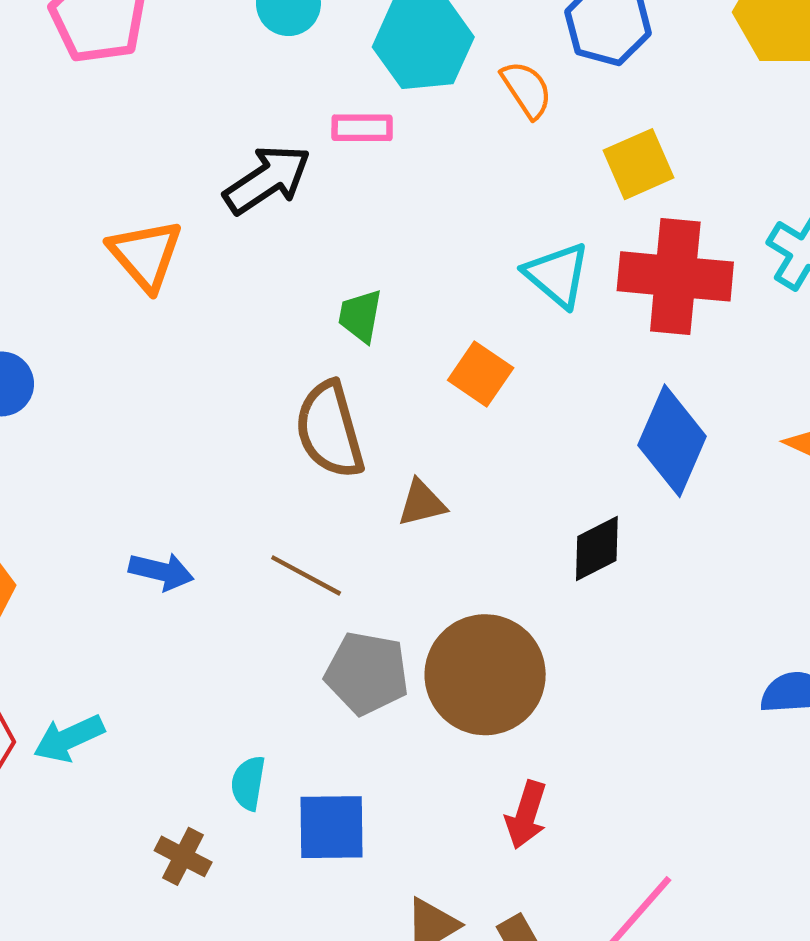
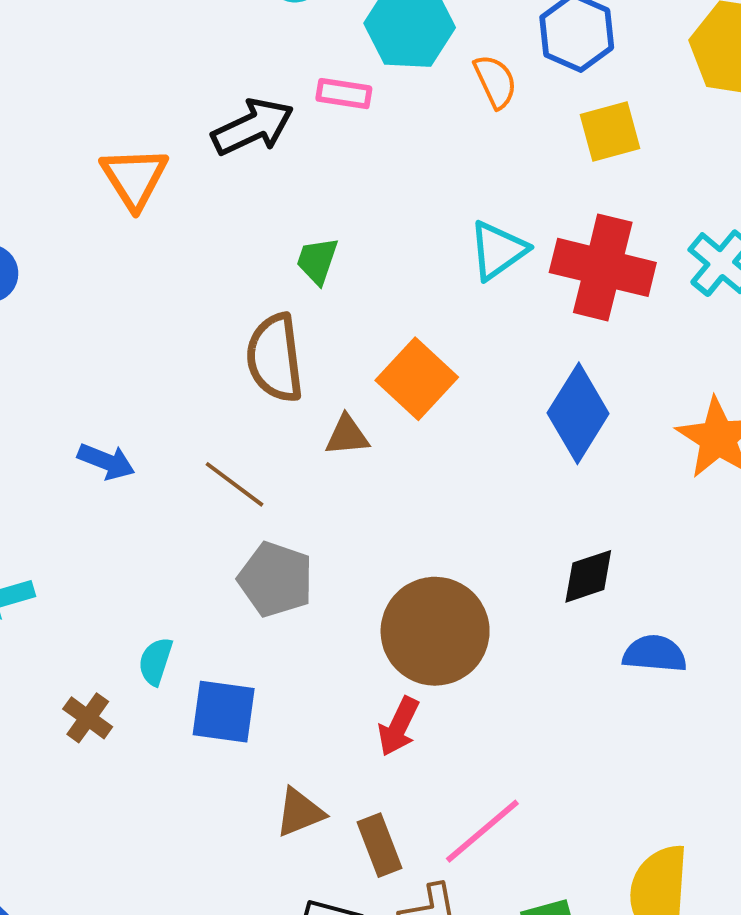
yellow square: (639, 164) -> (610, 131), moved
cyan triangle: (557, 275) -> (498, 250), turned 36
orange square: (481, 374) -> (417, 379), moved, size x1.4
black diamond: (597, 548) -> (588, 576), moved
brown circle: (485, 675) -> (435, 631), moved

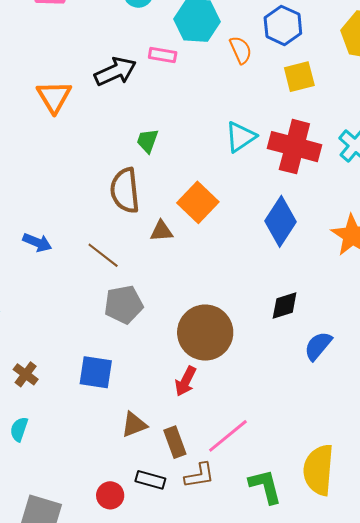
gray pentagon: (276, 579) -> (124, 305), turned -30
blue semicircle: (655, 654) -> (318, 346), turned -56
cyan semicircle: (155, 661) -> (19, 429), moved

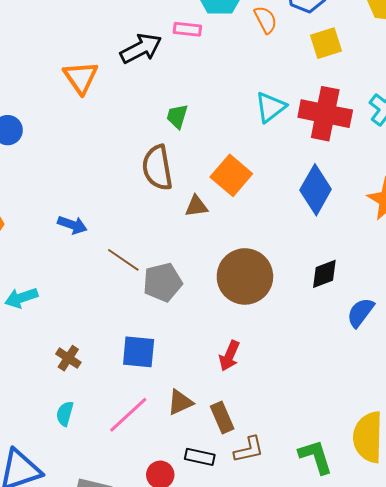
brown line: (103, 255) -> (123, 260), moved
brown circle: (205, 333) -> (245, 276), moved
pink line: (228, 436) -> (128, 415), moved

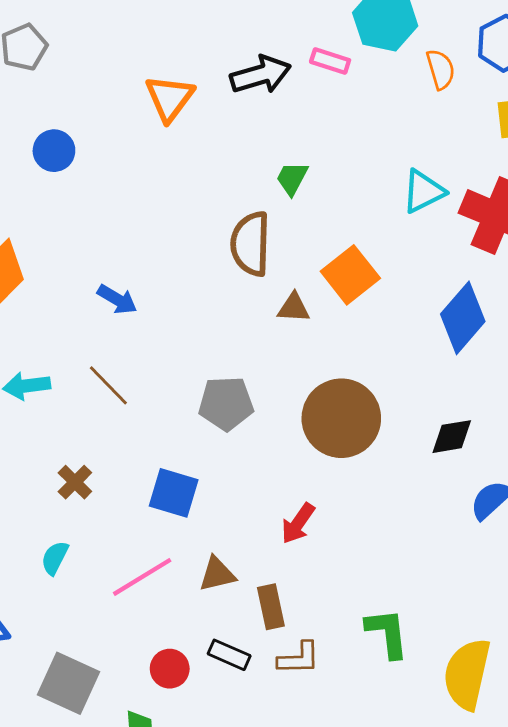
brown line: (123, 260) -> (108, 385), moved
green L-shape: (316, 457) -> (387, 633), moved

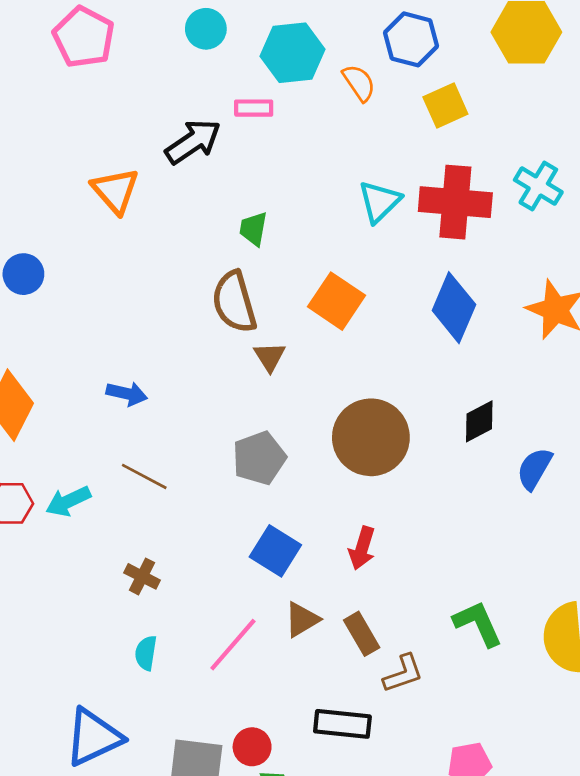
brown triangle: (294, 308) -> (270, 357), moved, turned -48
blue square: (174, 493) -> (275, 551), moved, turned 33
black rectangle: (229, 655) -> (342, 724), moved, size x1.4
red circle: (170, 669) -> (252, 747), moved

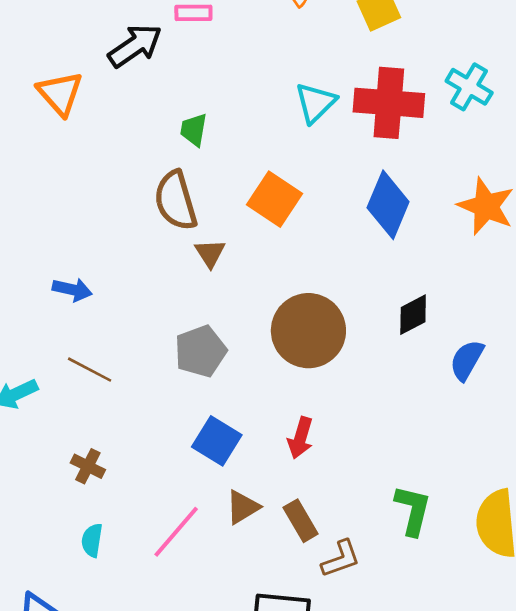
green L-shape: (478, 624) -> (413, 510), turned 38

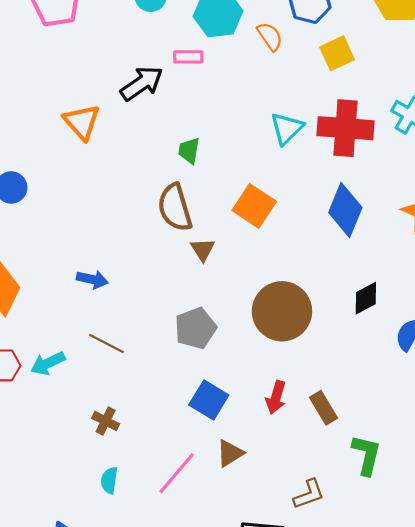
brown rectangle: (301, 521) -> (324, 408), moved

